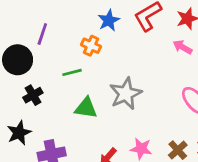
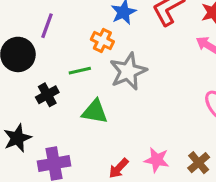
gray star: (126, 94) -> (128, 71), moved
black cross: (33, 95) -> (47, 95), moved

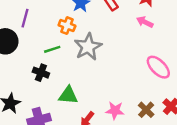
black cross: (47, 95) -> (41, 73), moved, turned -35
green triangle: (95, 112) -> (68, 95), moved

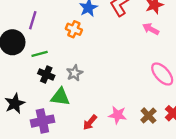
gray star: (88, 47) -> (75, 73), moved, size x0.6
green line: (52, 49) -> (40, 54), moved
green triangle: (68, 95) -> (60, 97), moved

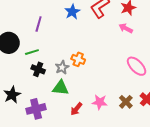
purple line: (33, 20) -> (39, 24), moved
orange cross: (74, 29) -> (78, 59), moved
green triangle: (60, 97) -> (61, 88), moved

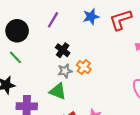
green line: (32, 52) -> (15, 57), moved, turned 48
black cross: (38, 69) -> (63, 50), moved

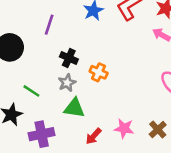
green line: (15, 57) -> (31, 91), moved
gray star: (65, 71) -> (67, 83), moved

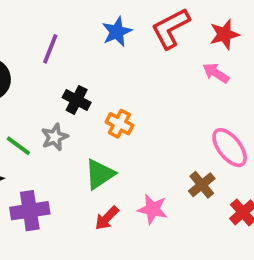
gray star: (67, 83) -> (55, 137), moved
green triangle: (74, 108) -> (100, 174), moved, turned -45
brown cross: (158, 130) -> (202, 185), moved

